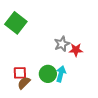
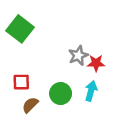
red square: (20, 73) -> (21, 82), moved
cyan arrow: (61, 74) -> (91, 91), moved

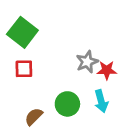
red square: (21, 82) -> (24, 69), moved
cyan arrow: (91, 91) -> (101, 101), turned 150

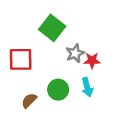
green square: (22, 32) -> (52, 28), moved
red square: (24, 69) -> (21, 59), size x1.5

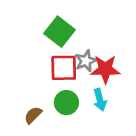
red square: (21, 59) -> (64, 68), moved
red star: (92, 61) -> (105, 69), size x1.5

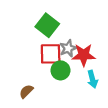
cyan arrow: (100, 100) -> (92, 79), moved
green circle: (66, 103) -> (60, 70), moved

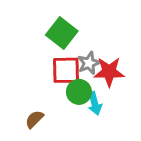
cyan arrow: (92, 79) -> (95, 103), moved

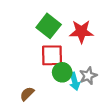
gray star: (89, 63) -> (88, 76), moved
red star: (109, 72) -> (81, 32), moved

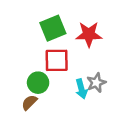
green square: (49, 26) -> (53, 28), turned 30
green circle: (62, 72) -> (38, 83), moved

